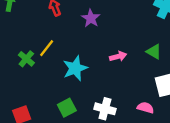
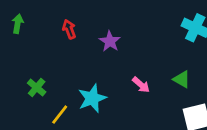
yellow line: (47, 48) -> (60, 115), moved
pink arrow: (118, 56) -> (141, 85), turned 56

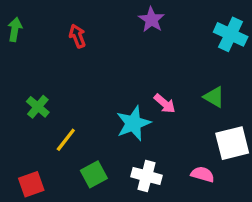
purple star: (110, 41) -> (151, 20), moved
cyan star: (92, 98) -> (133, 123), moved

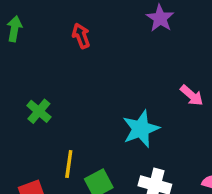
pink arrow: (165, 104) -> (192, 95), moved
yellow line: (66, 140) -> (69, 164), moved, turned -30

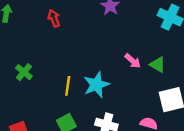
yellow line: (69, 164) -> (68, 86), moved

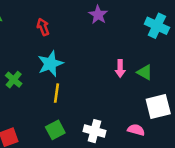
pink arrow: (133, 61) -> (120, 69), turned 49
cyan star: (96, 85) -> (50, 64), moved

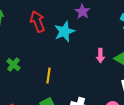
red arrow: (43, 27) -> (37, 22), size x1.5
cyan star: (50, 64) -> (64, 32), moved

